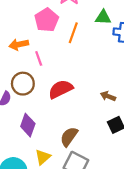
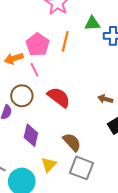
pink pentagon: (47, 20) -> (38, 45), moved
red semicircle: (61, 89) -> (59, 97), turned 70
brown semicircle: (69, 137) -> (72, 142), turned 108

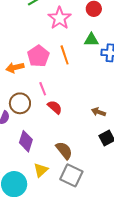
orange line: (65, 41) -> (65, 55), turned -36
pink line: (34, 70) -> (43, 89), moved
red semicircle: (59, 97) -> (55, 107), size x0.7

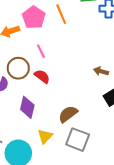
red semicircle: (55, 107) -> (42, 76), moved
brown semicircle: (64, 150) -> (68, 114), turned -84

